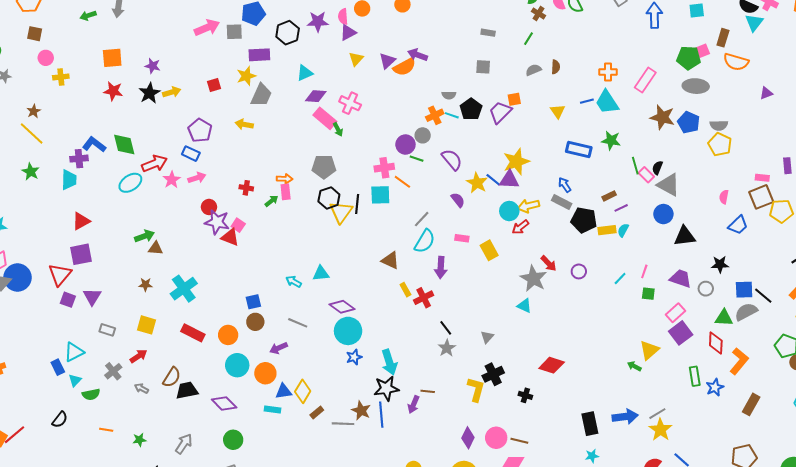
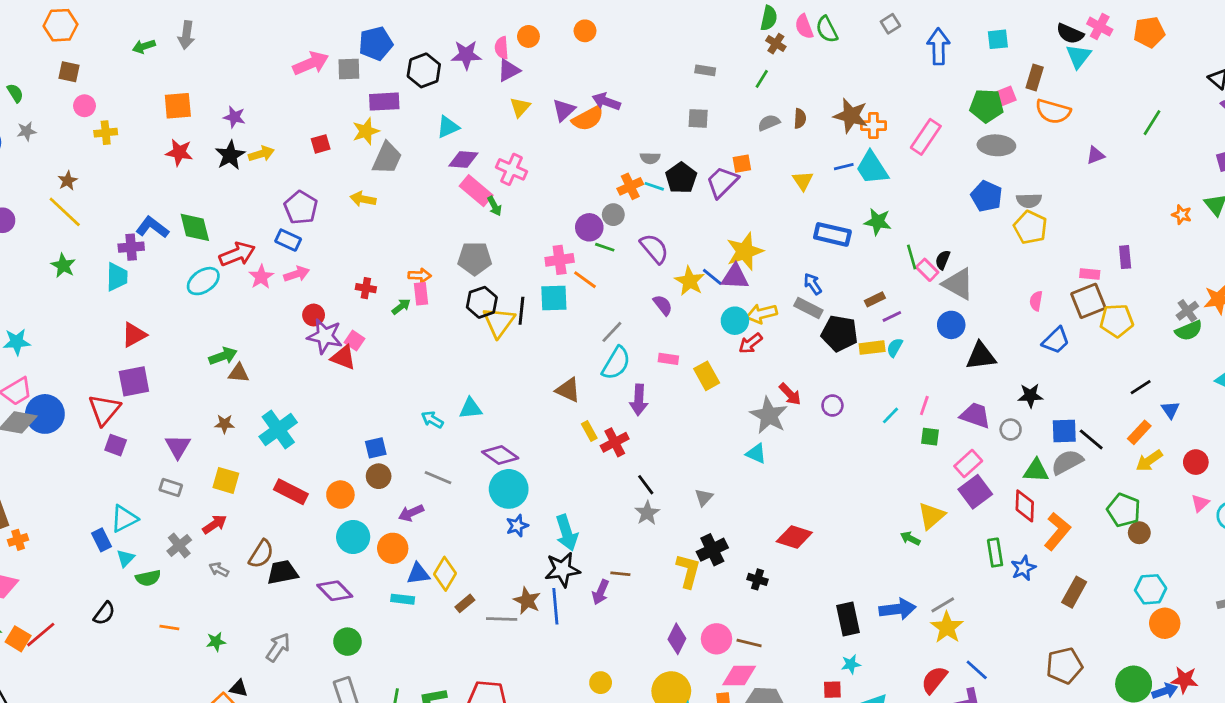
brown star: (662, 117) -> (851, 116), moved
purple triangle: (92, 297) -> (178, 446), moved

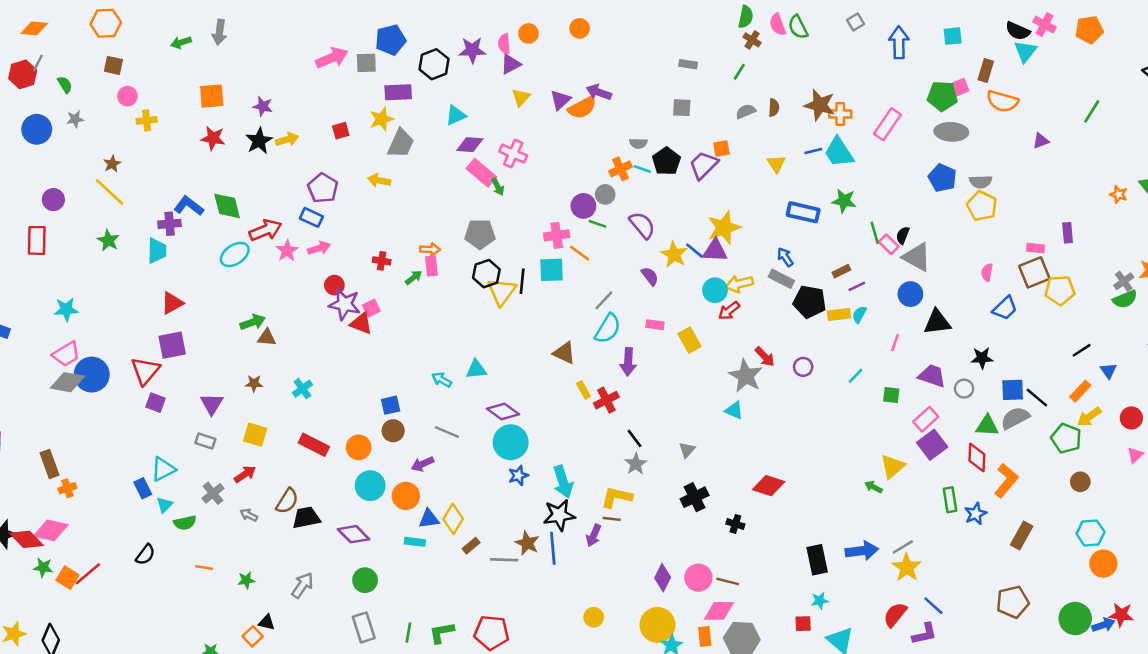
pink square: (355, 340) -> (371, 308), turned 30
pink line: (924, 405) -> (895, 343), moved
cyan cross: (278, 430) -> (302, 389), size x0.6
green pentagon: (1124, 510) -> (1066, 438), moved
yellow L-shape: (688, 571) -> (617, 497), moved, turned -92

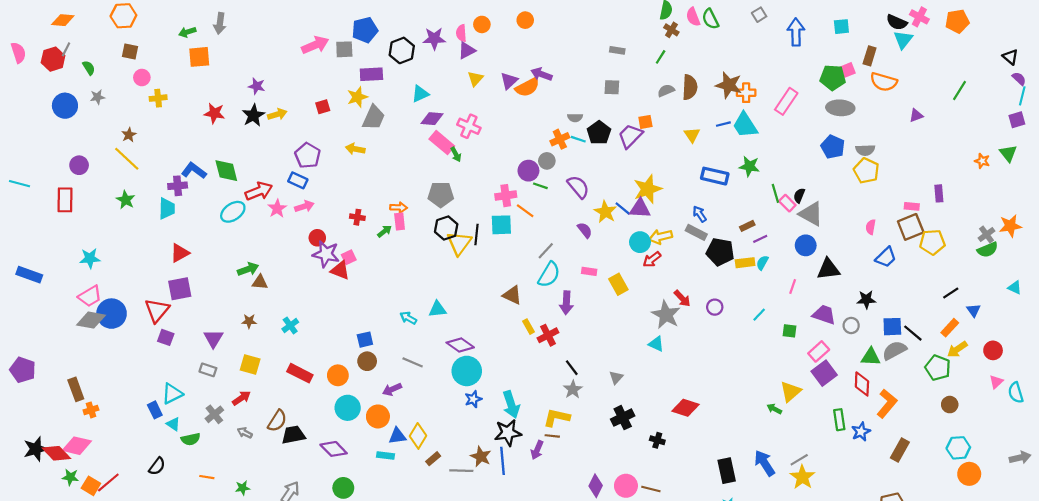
orange square: (212, 96) -> (199, 57), moved
brown semicircle: (774, 108) -> (690, 87), size x1.6
cyan triangle: (164, 505) -> (173, 424), turned -40
blue arrow: (862, 551) -> (765, 463), turned -116

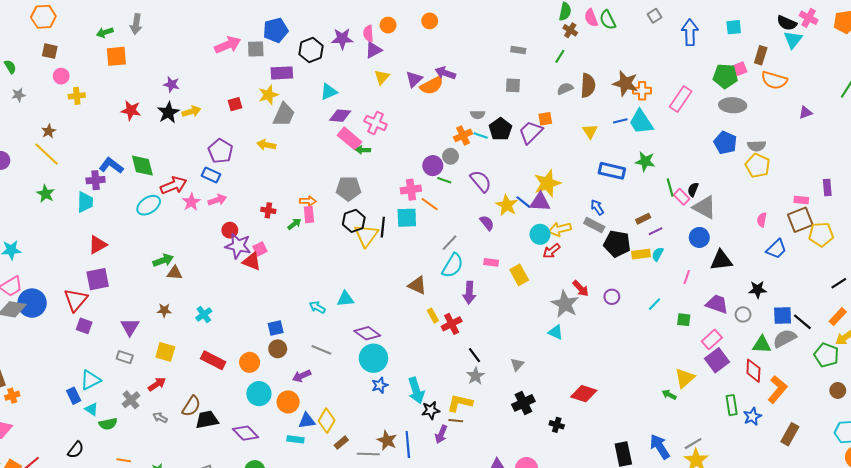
green arrow: (456, 154) -> (363, 150), turned 120
black star: (508, 433) -> (431, 410), moved, size x0.7

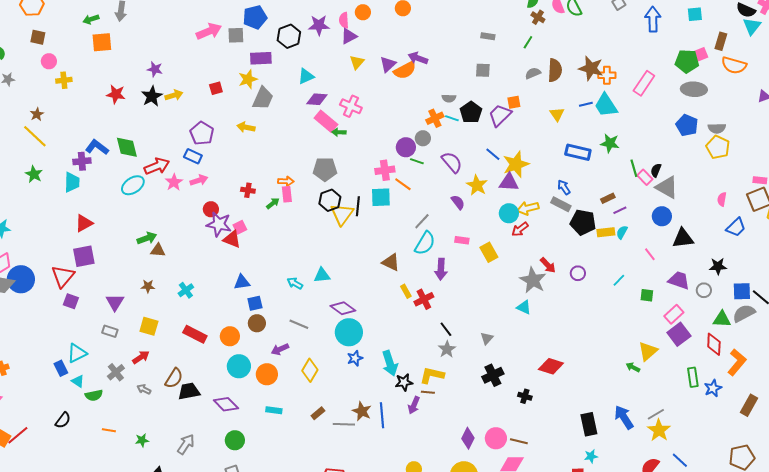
blue line: (523, 202) -> (493, 154), moved
pink line: (687, 277) -> (650, 254), turned -56
blue triangle: (307, 421) -> (242, 282), moved
yellow diamond: (327, 421) -> (310, 370), moved

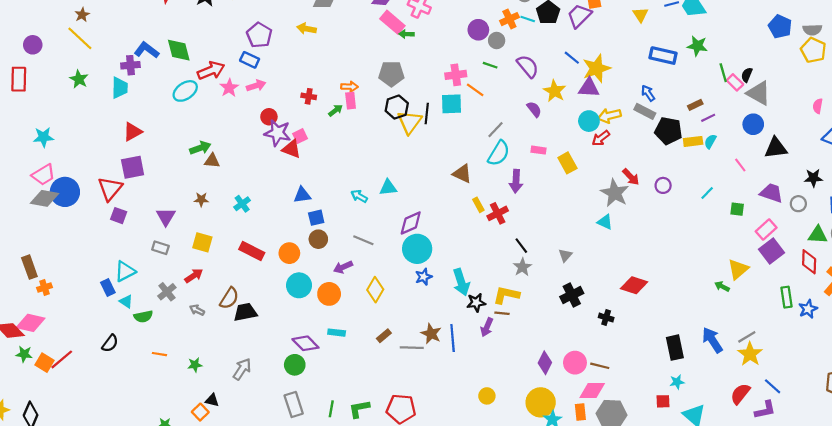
purple circle: (406, 147) -> (478, 30), moved
purple diamond: (343, 308) -> (411, 223), turned -60
purple diamond: (226, 404) -> (305, 343), moved

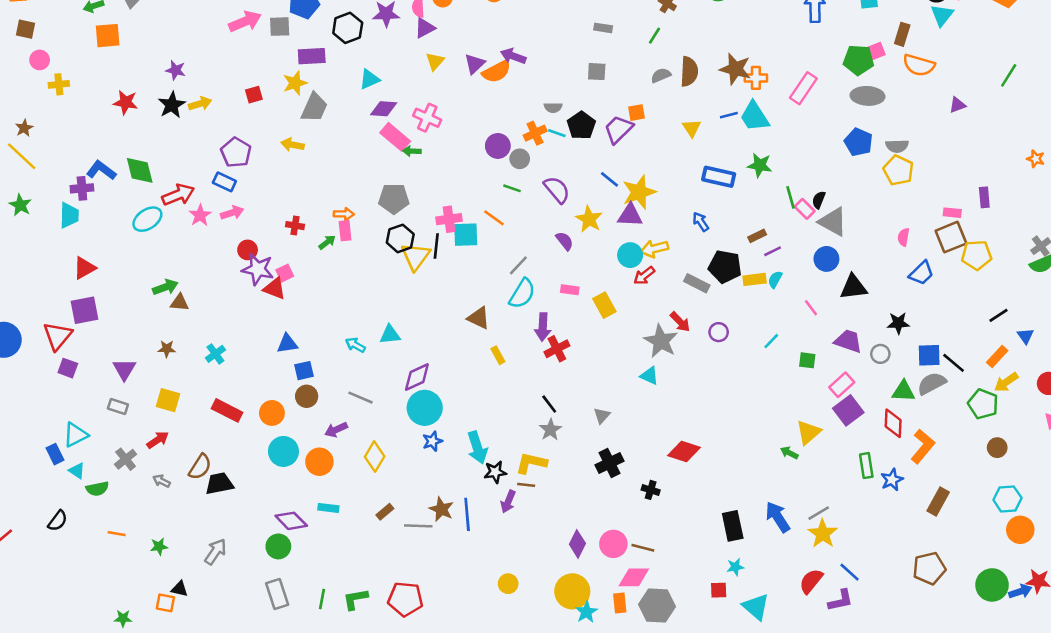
pink cross: (456, 75) -> (449, 219), moved
gray rectangle: (645, 111) -> (697, 283), moved
red cross: (498, 213) -> (557, 349), moved
orange square: (200, 412) -> (165, 603), turned -35

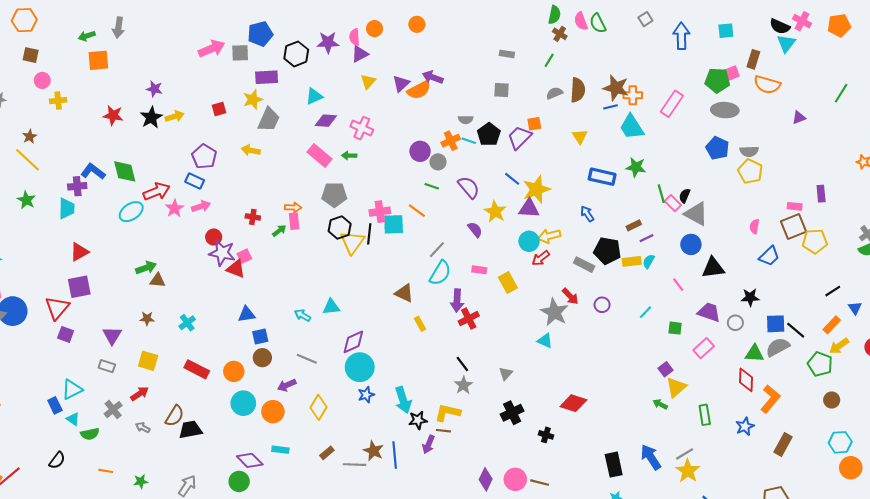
blue line: (729, 115) -> (611, 107), moved
pink rectangle: (395, 137) -> (320, 156), moved
purple square: (848, 410) -> (666, 369), moved, size x0.6
green rectangle: (866, 466) -> (705, 415), moved

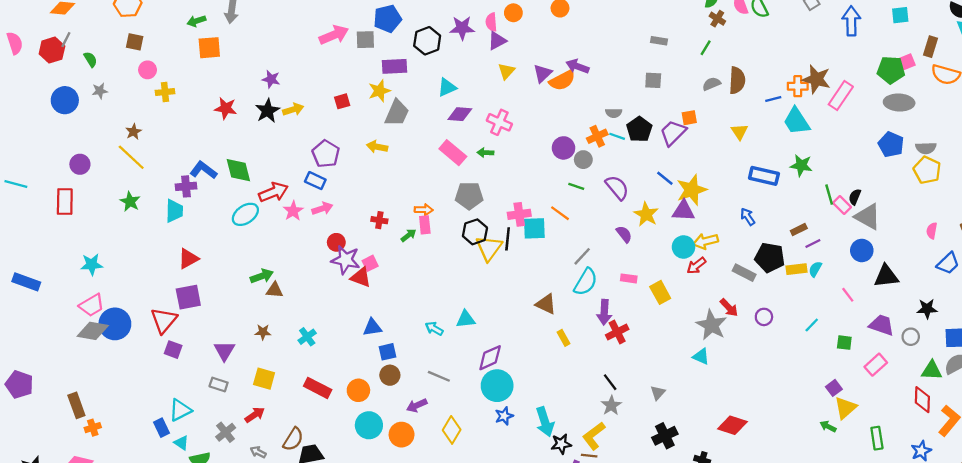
brown star: (616, 88) -> (816, 79), moved
yellow L-shape: (448, 413) -> (594, 436), turned -50

